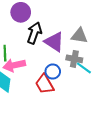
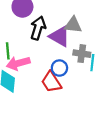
gray triangle: (79, 36) -> (73, 25), moved
cyan line: (84, 68) -> (92, 63), turned 63

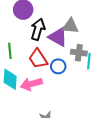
pink arrow: (18, 63) -> (31, 84), moved
red trapezoid: (51, 82) -> (38, 59), moved

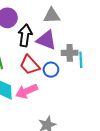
gray triangle: (70, 26) -> (52, 16), moved

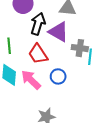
blue circle: (51, 70) -> (58, 76), moved
pink arrow: (27, 91) -> (31, 80), turned 60

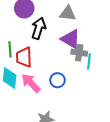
purple triangle: (59, 32) -> (71, 39), moved
red trapezoid: (38, 54) -> (24, 57), moved, turned 30

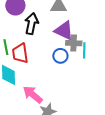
blue circle: (58, 80) -> (60, 56), moved
pink arrow: (31, 83) -> (33, 95), moved

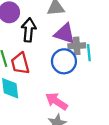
blue circle: (60, 56) -> (64, 61), size x1.5
pink arrow: (33, 95) -> (56, 101), moved

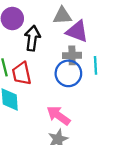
purple triangle: (65, 34) -> (77, 31), moved
gray cross: (77, 46) -> (72, 55), moved

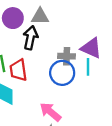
gray triangle: (62, 16) -> (40, 16), moved
purple triangle: (77, 31) -> (91, 48), moved

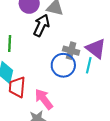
red trapezoid: (18, 70) -> (17, 87), moved

